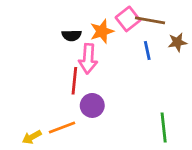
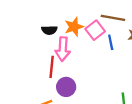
pink square: (128, 19) -> (95, 30), moved

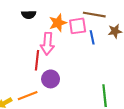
black semicircle: (49, 30) -> (29, 15), moved
pink square: (95, 30) -> (78, 26), turned 30

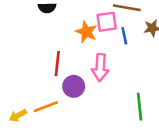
orange star: (58, 23) -> (86, 32), moved, turned -30
pink arrow: (47, 44) -> (100, 67), moved

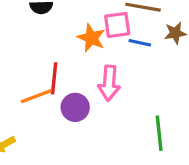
blue line: (124, 36) -> (140, 43), turned -66
orange line: (46, 107) -> (36, 96), moved

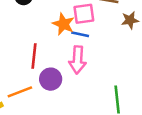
blue line: (140, 43) -> (80, 34), moved
orange line: (36, 96) -> (20, 92), moved

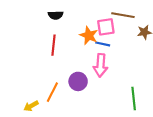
red line: (34, 56) -> (53, 45), moved
orange line: (20, 92) -> (52, 92), turned -42

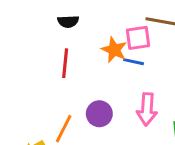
pink arrow: (101, 65) -> (147, 109), moved

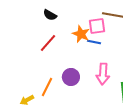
black semicircle: (68, 22) -> (50, 15), turned 32
red line: (65, 63) -> (48, 43), turned 36

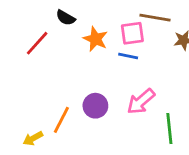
orange star: (81, 34) -> (95, 39), moved
red line: (48, 43) -> (37, 43), moved
pink arrow: (103, 74) -> (141, 101), turned 45

